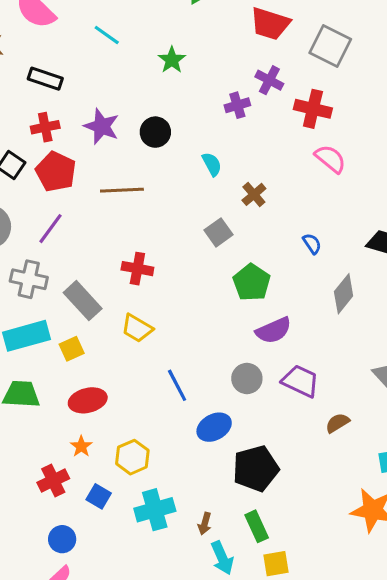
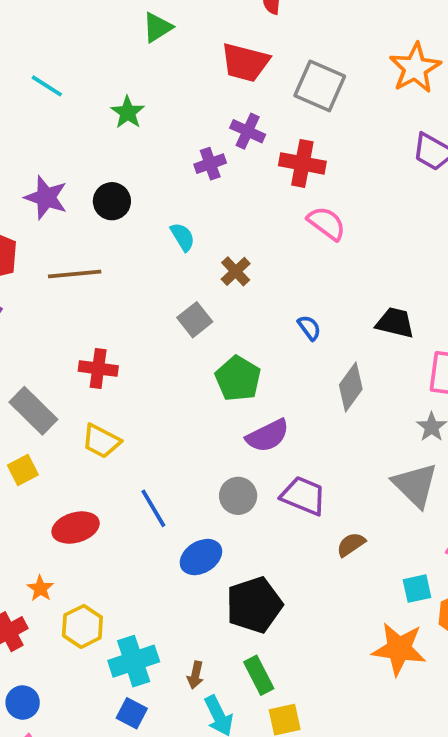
red ellipse: (88, 400) -> (76, 527), moved
yellow hexagon: (132, 457) -> (82, 626), moved
blue square: (99, 496) -> (132, 713), moved

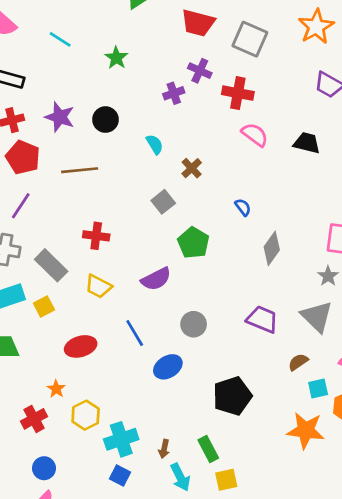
black trapezoid: (395, 323) -> (307, 143), moved
purple semicircle: (268, 436) -> (156, 279), moved
purple trapezoid: (303, 496) -> (262, 319), moved
brown semicircle: (351, 544) -> (298, 362), moved
black pentagon: (254, 605) -> (232, 396), moved

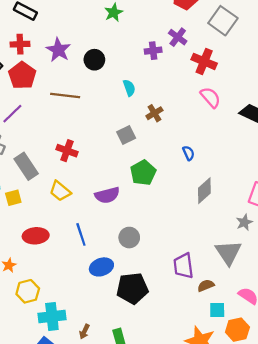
purple trapezoid: (262, 319) -> (183, 266), moved, turned -132
black pentagon: (232, 396) -> (132, 288), moved

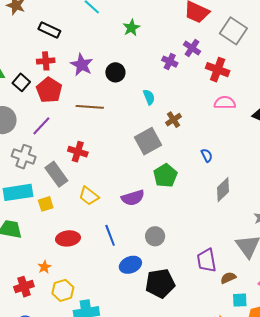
purple cross: (153, 51) -> (170, 62), turned 35
pink semicircle: (210, 97) -> (225, 103), turned -45
gray square: (126, 135) -> (148, 141), size x1.5
red cross: (67, 151) -> (78, 152), moved

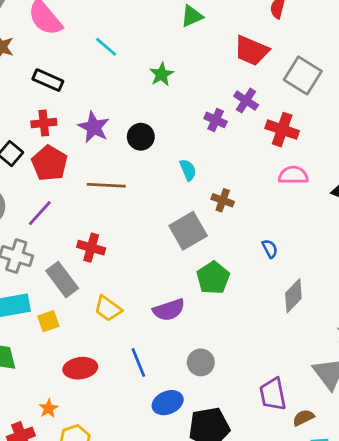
brown cross: (173, 120) -> (223, 200), turned -35

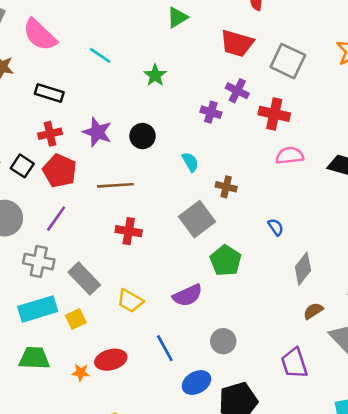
red cross: (91, 248) -> (129, 231), moved
orange star: (48, 408) -> (81, 372), moved, turned -30
brown semicircle: (303, 418) -> (313, 311), moved

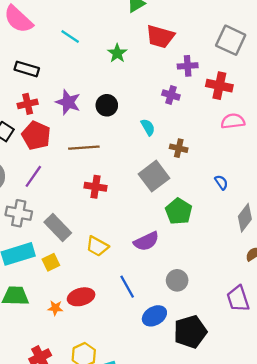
red trapezoid: (237, 43) -> (160, 37), moved
purple cross: (237, 91) -> (188, 66), turned -30
purple cross: (211, 112) -> (171, 95), moved

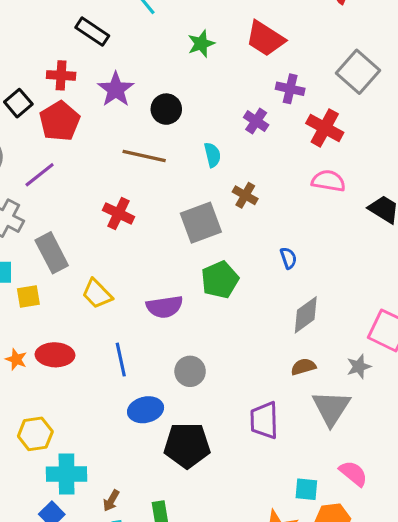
black rectangle: (27, 69) -> (92, 32), moved
brown line: (84, 148) -> (144, 156), moved

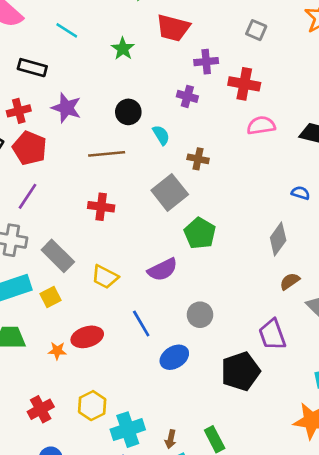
gray square: (358, 72) -> (256, 30), size x0.6
black circle: (166, 109) -> (128, 112), moved
blue semicircle: (288, 258) -> (301, 193), moved, turned -36
black pentagon: (187, 445) -> (240, 371), moved

